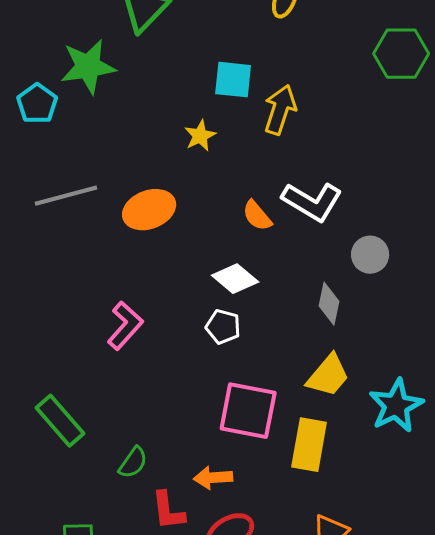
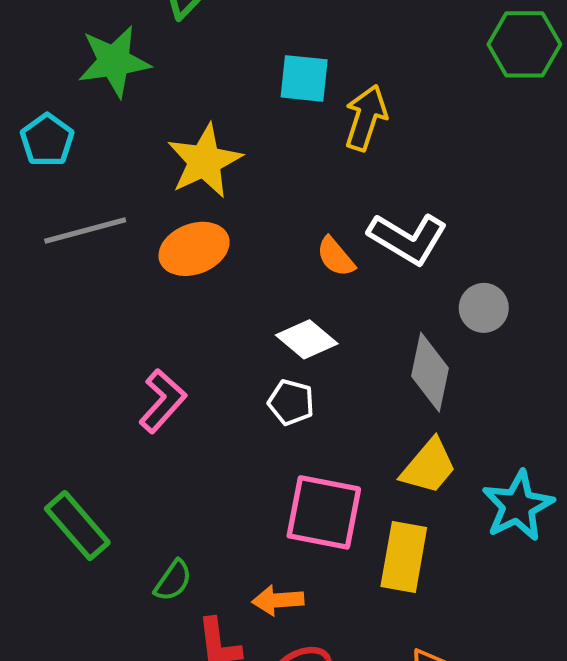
cyan pentagon: (37, 104) -> (47, 140), moved
yellow star: (200, 136) -> (204, 161), moved, size x1.8
gray diamond: (329, 304) -> (430, 372), size x1.4

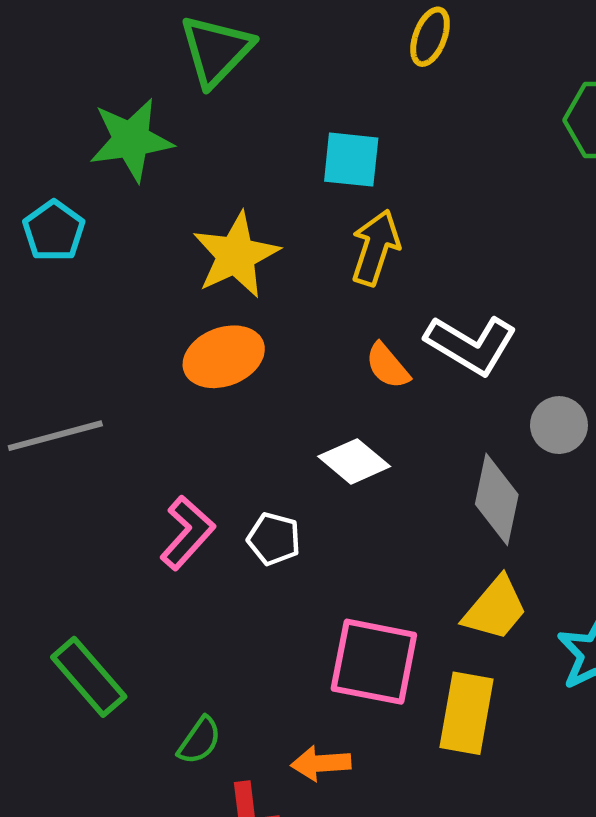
yellow arrow: (366, 118) -> (375, 248), moved
gray line: (85, 231) -> (55, 436), moved
white pentagon: (291, 402) -> (274, 539), moved

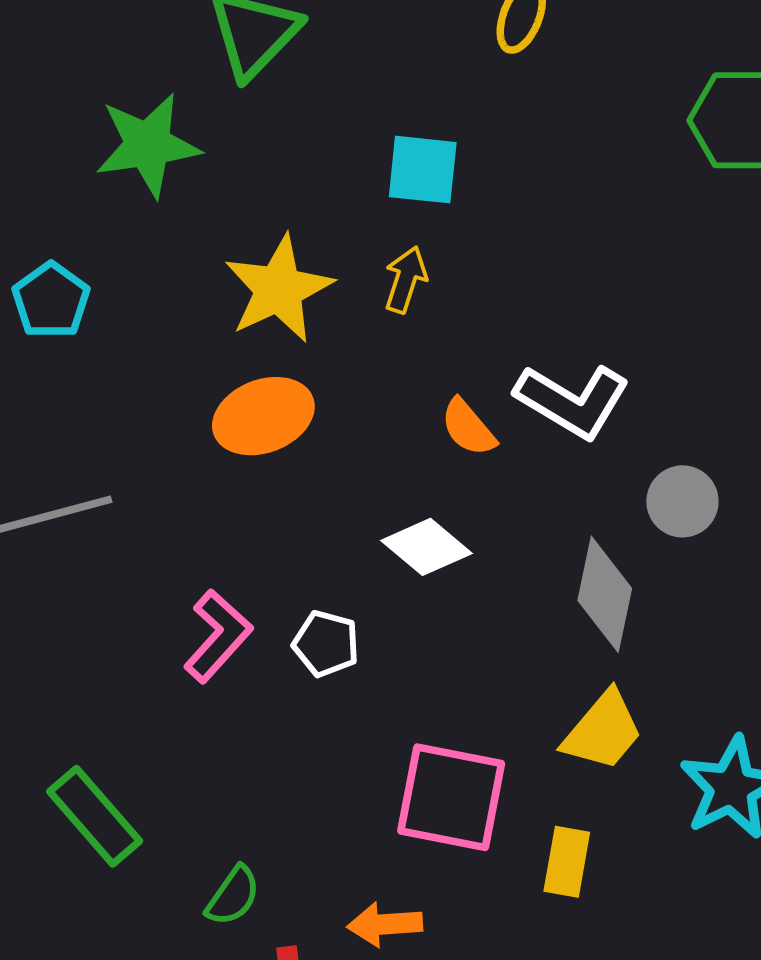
cyan pentagon: (54, 231) -> (51, 300), moved
yellow arrow: (375, 248) -> (406, 280), moved, size x0.7
yellow rectangle: (466, 713) -> (567, 862), size x0.7

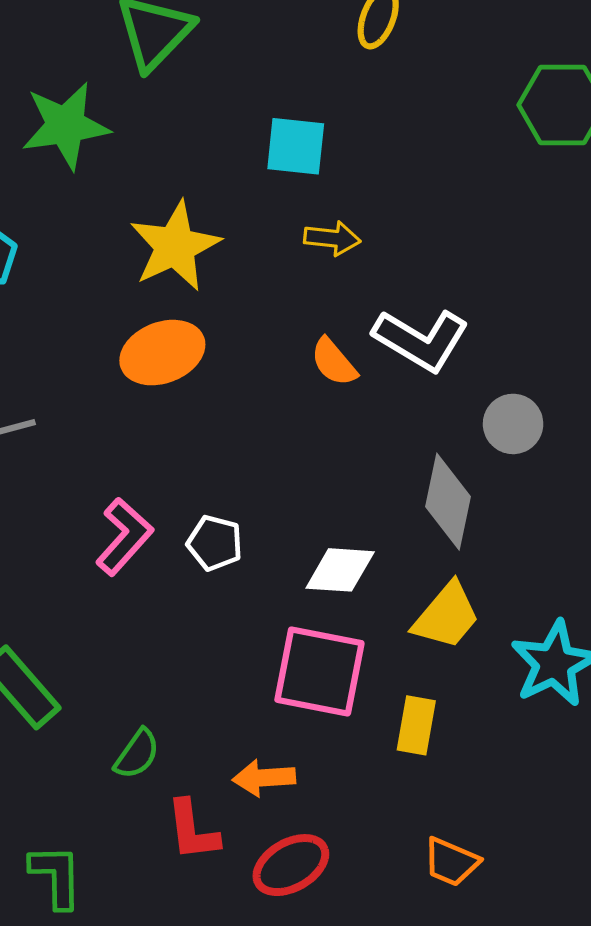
yellow arrow: (406, 280) -> (332, 238), moved, turned 78
white diamond: (426, 547) -> (340, 570), moved, turned -36

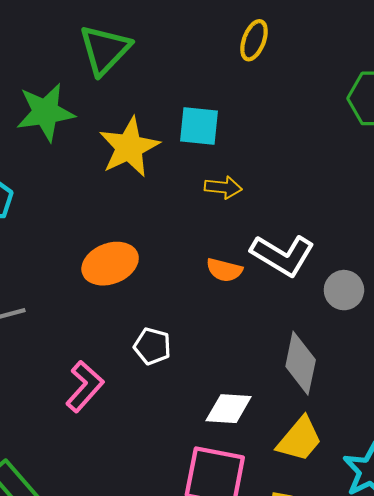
yellow star: (175, 246) -> (129, 147), moved
orange semicircle: (334, 362) -> (224, 270), turned -36
gray circle: (513, 424) -> (344, 290), moved
white pentagon: (215, 543) -> (152, 346), moved

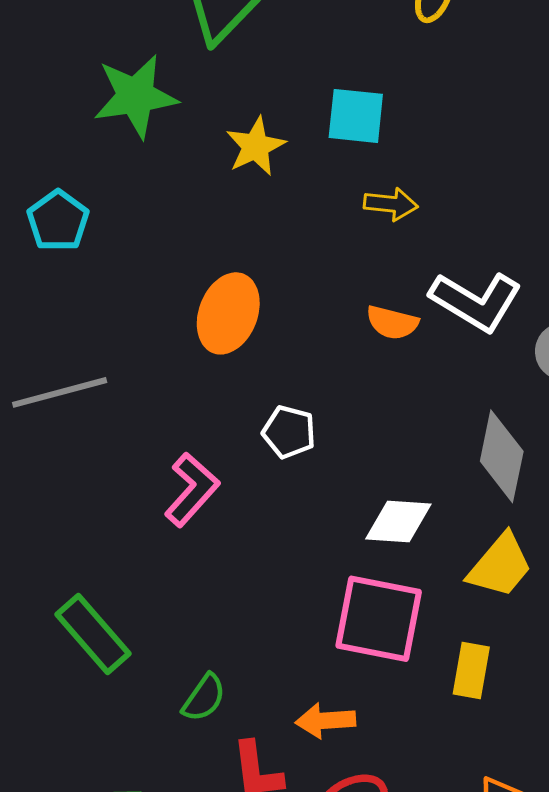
yellow star: (129, 147) -> (256, 146), size x0.7
orange ellipse: (110, 264) -> (228, 313), turned -48

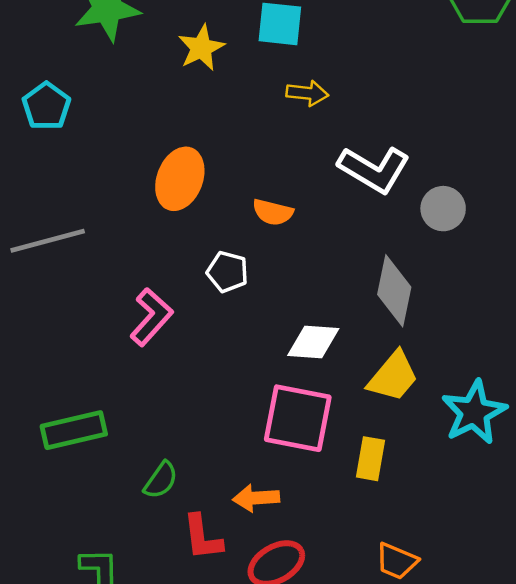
orange semicircle: (392, 323) -> (273, 212), moved
green rectangle: (93, 634) -> (74, 430), turned -62

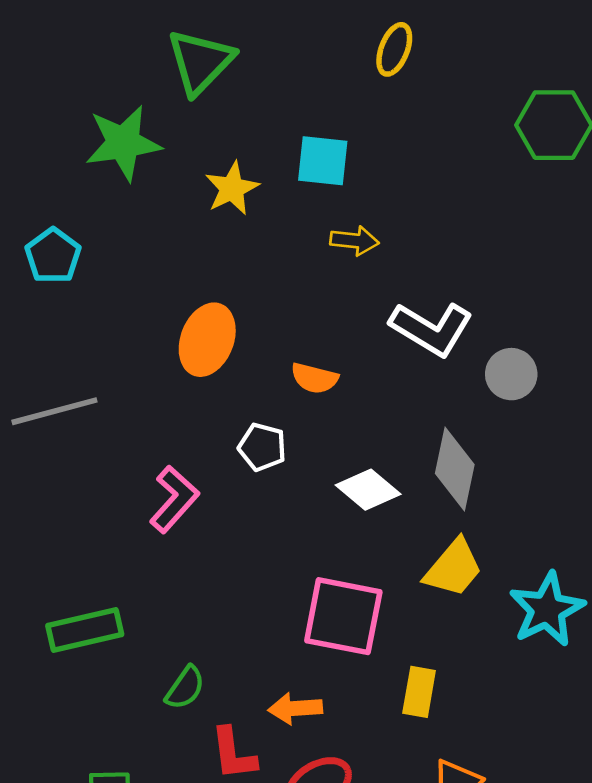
white diamond: (313, 342) -> (368, 490), moved, turned 36
yellow rectangle: (370, 459) -> (419, 692), moved

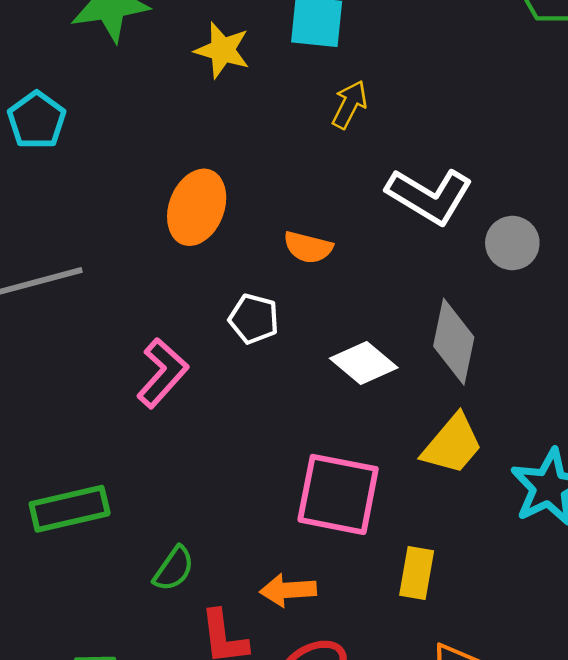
yellow star: (232, 188) -> (222, 50), turned -30
yellow arrow: (354, 241) -> (349, 104), turned -69

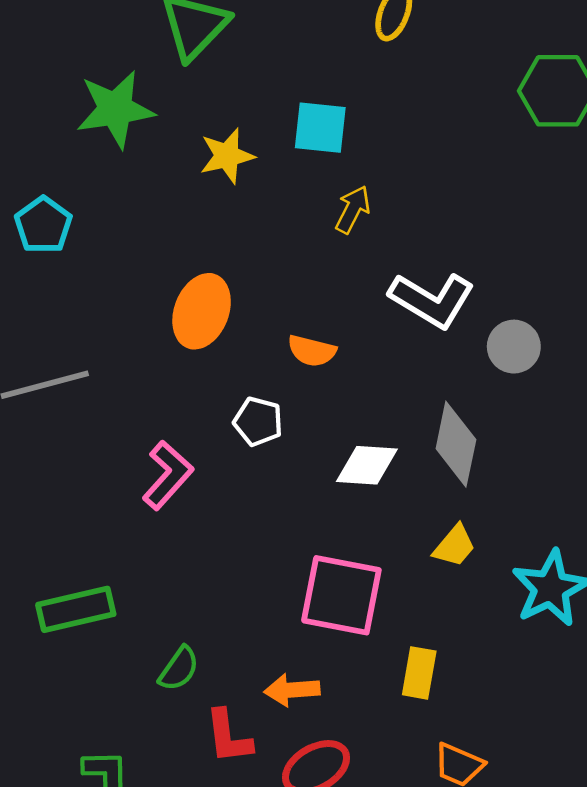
yellow star: (222, 50) -> (227, 156), turned -30
white diamond: (364, 363) -> (367, 465), turned -36
yellow trapezoid: (452, 444) -> (454, 546), size x0.7

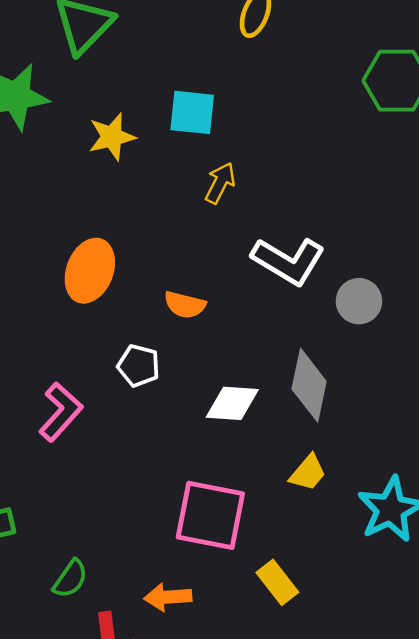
yellow rectangle: (419, 673) -> (277, 582), turned -48

